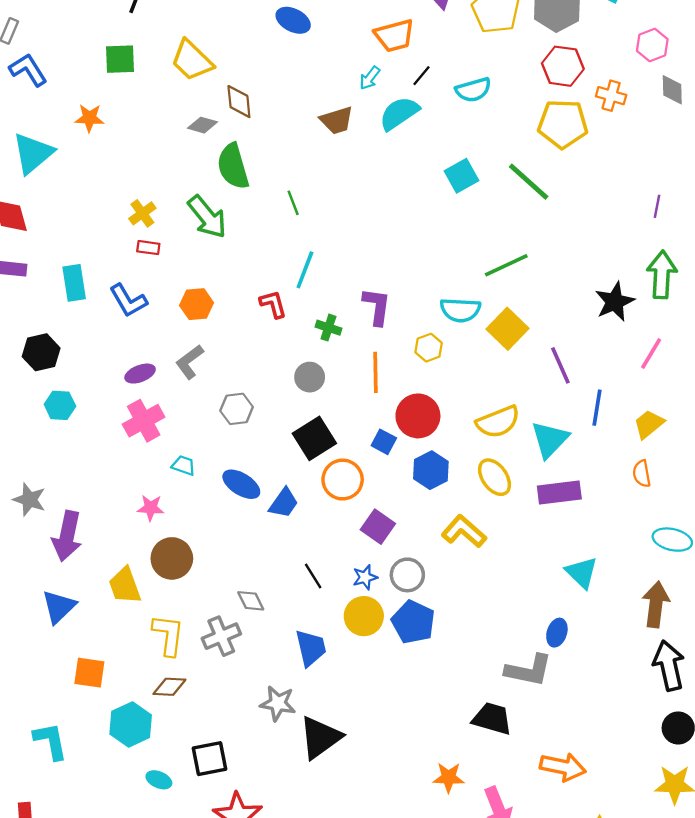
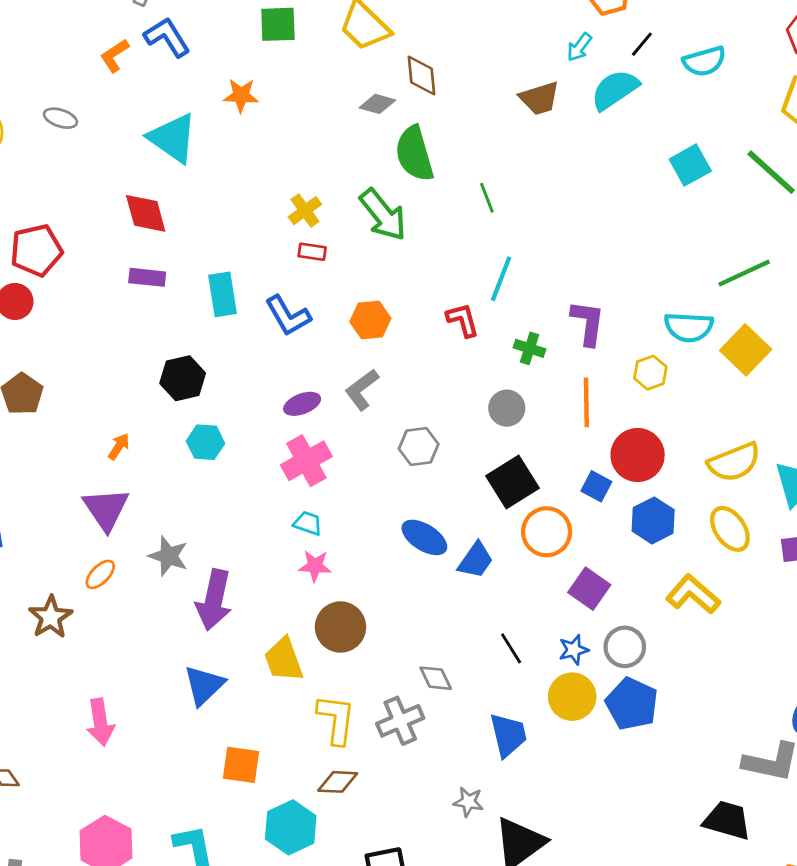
cyan triangle: (33, 153) -> (173, 138), turned -45
cyan trapezoid: (184, 465) -> (308, 523), moved
gray star: (278, 703) -> (468, 802), size x0.7

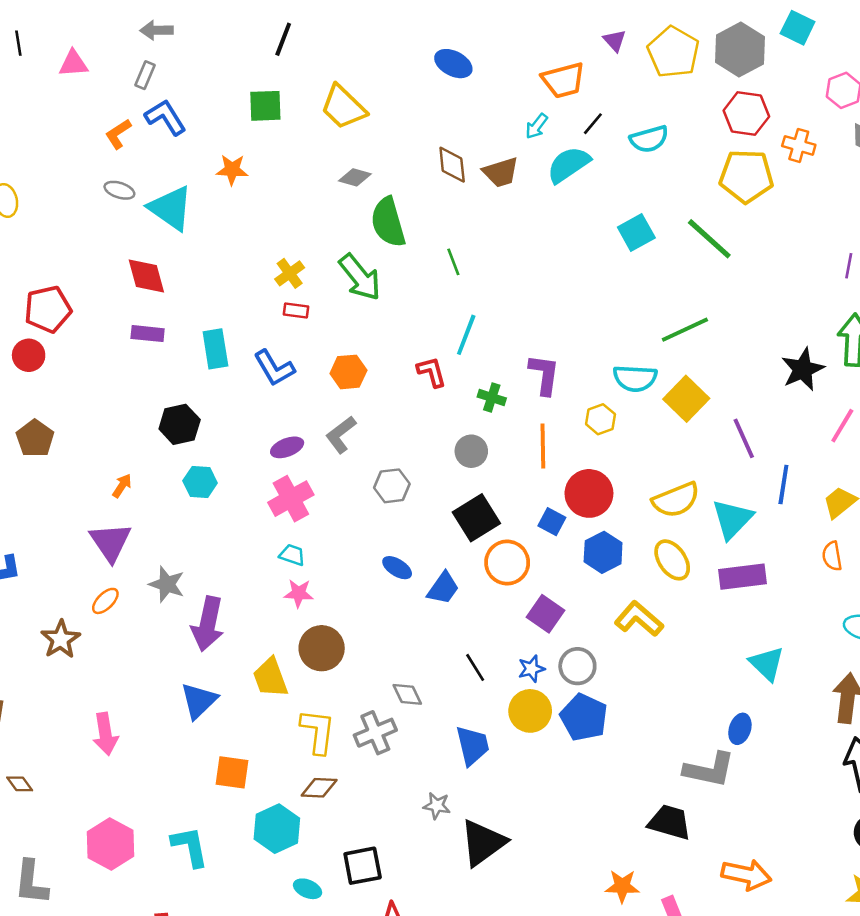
brown diamond: (421, 75) -> (452, 165), moved
gray ellipse: (60, 118) -> (119, 190), moved
blue ellipse: (424, 537) -> (397, 568), size x0.7

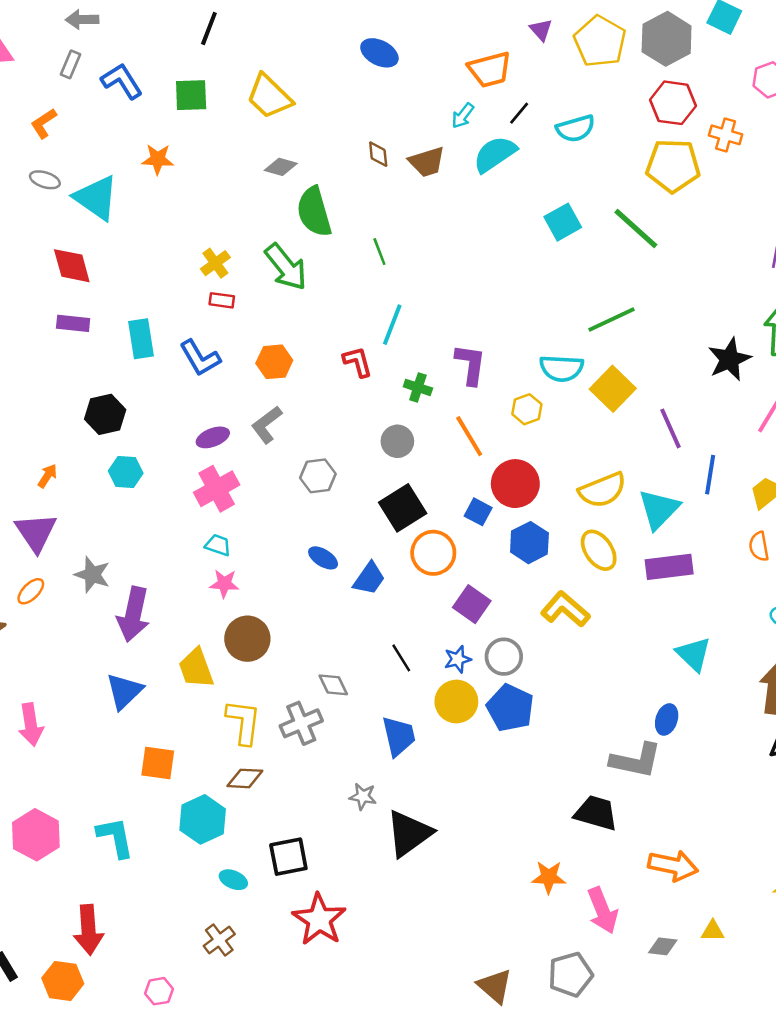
blue L-shape: (166, 117) -> (122, 81), moved
brown diamond: (452, 165) -> (378, 154), size x0.7
orange line: (543, 446) -> (469, 436), turned -30

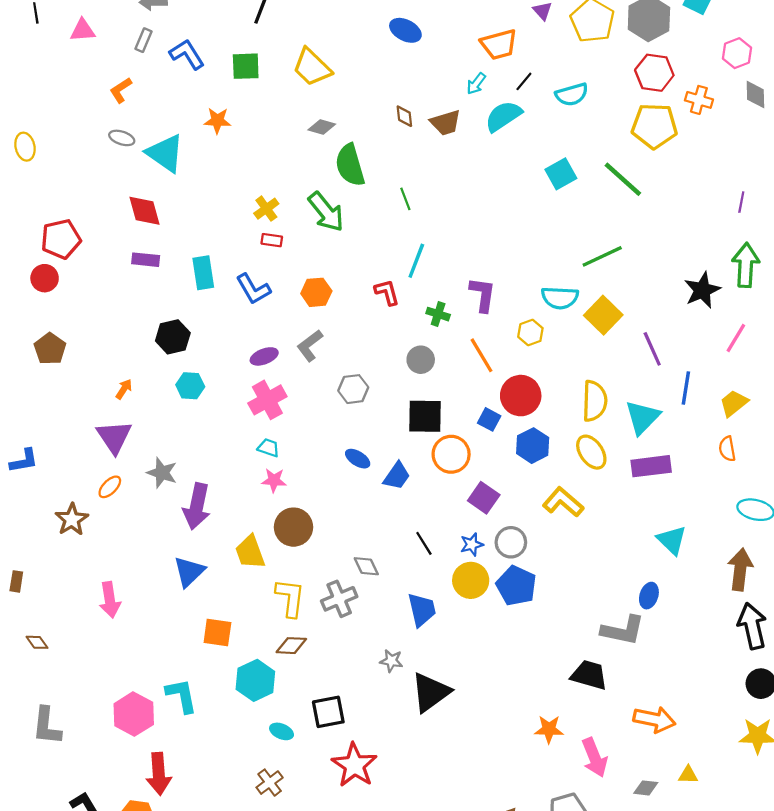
yellow semicircle: (603, 490) -> (595, 401), turned -66
black square: (403, 508) -> (425, 416), turned 33
pink hexagon: (36, 835) -> (134, 714), moved

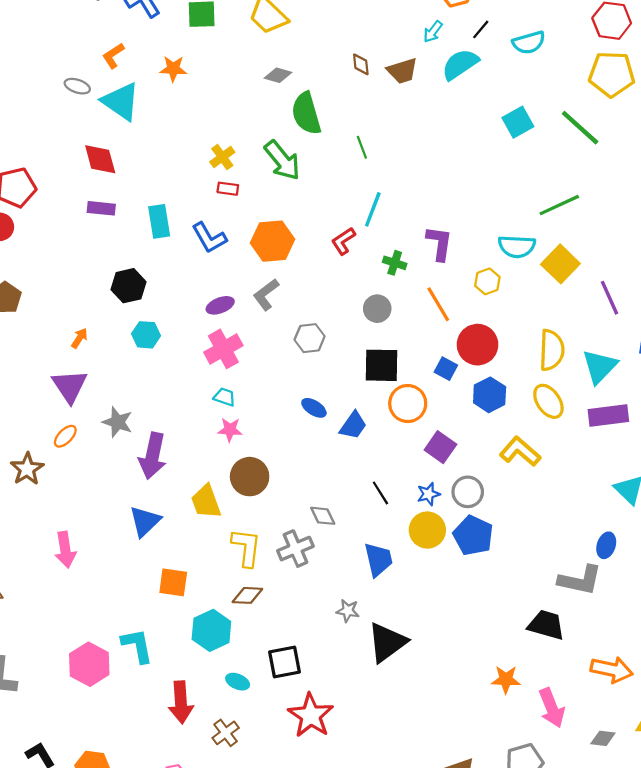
orange L-shape: (121, 90) -> (113, 56), moved
orange hexagon: (316, 292) -> (272, 241), size x1.4
red L-shape: (387, 292) -> (343, 241), turned -108
red arrow: (159, 774) -> (181, 702), moved

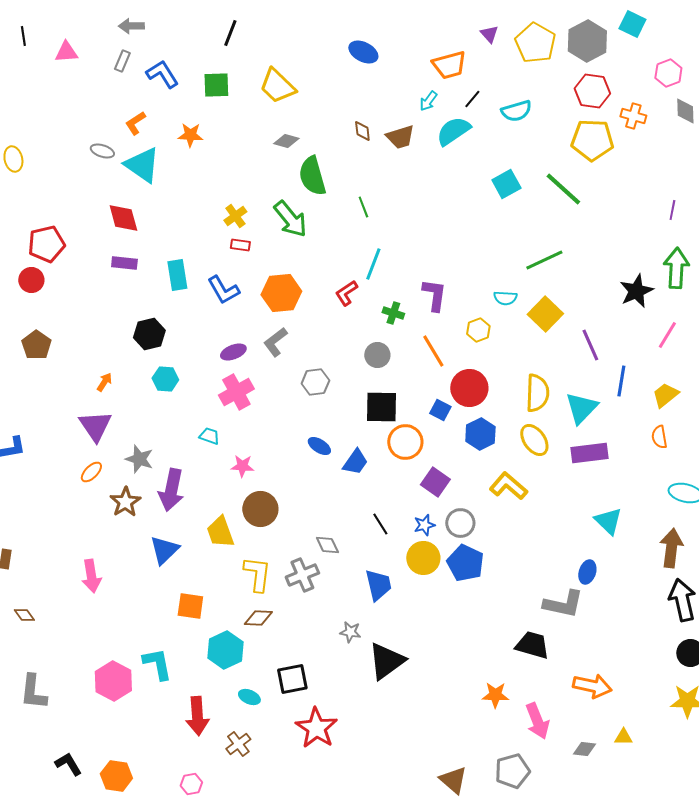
cyan semicircle: (517, 246) -> (505, 298), size x0.7
cyan trapezoid: (225, 397) -> (209, 436), moved
brown star: (27, 469) -> (125, 502), moved

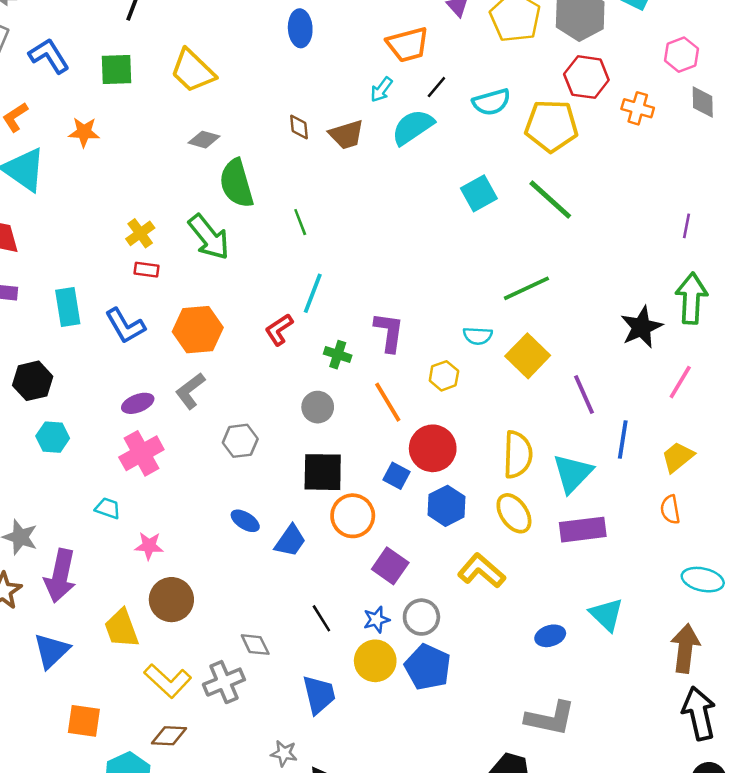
blue ellipse: (363, 52) -> (300, 28), turned 60
yellow pentagon: (592, 140) -> (551, 126), moved
blue ellipse: (587, 572) -> (550, 636), moved, turned 55
yellow L-shape: (257, 574) -> (168, 681), turned 126

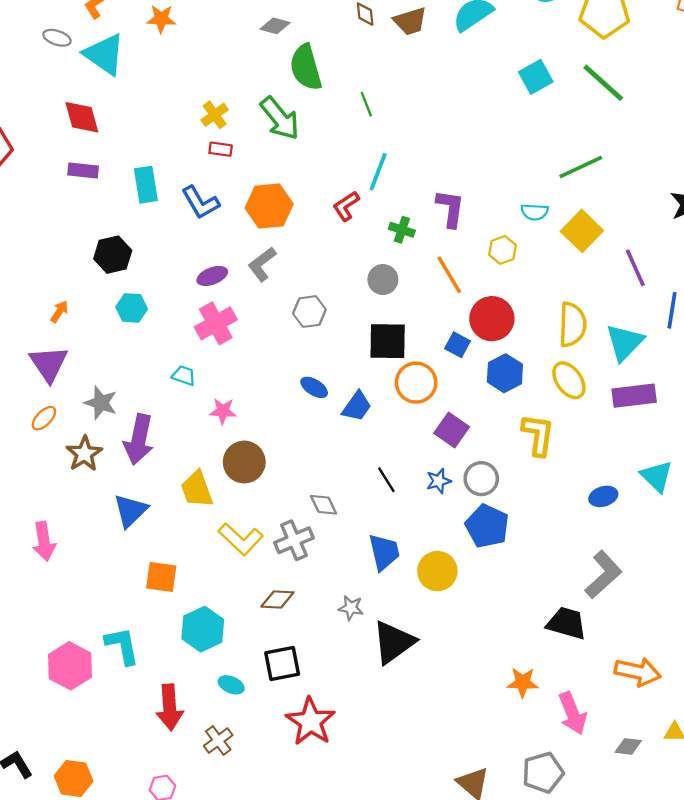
yellow L-shape: (481, 571) -> (538, 435), turned 57
yellow circle: (375, 661) -> (437, 571), moved
gray L-shape: (550, 718) -> (603, 575), turned -54
brown diamond: (169, 736) -> (277, 599), moved

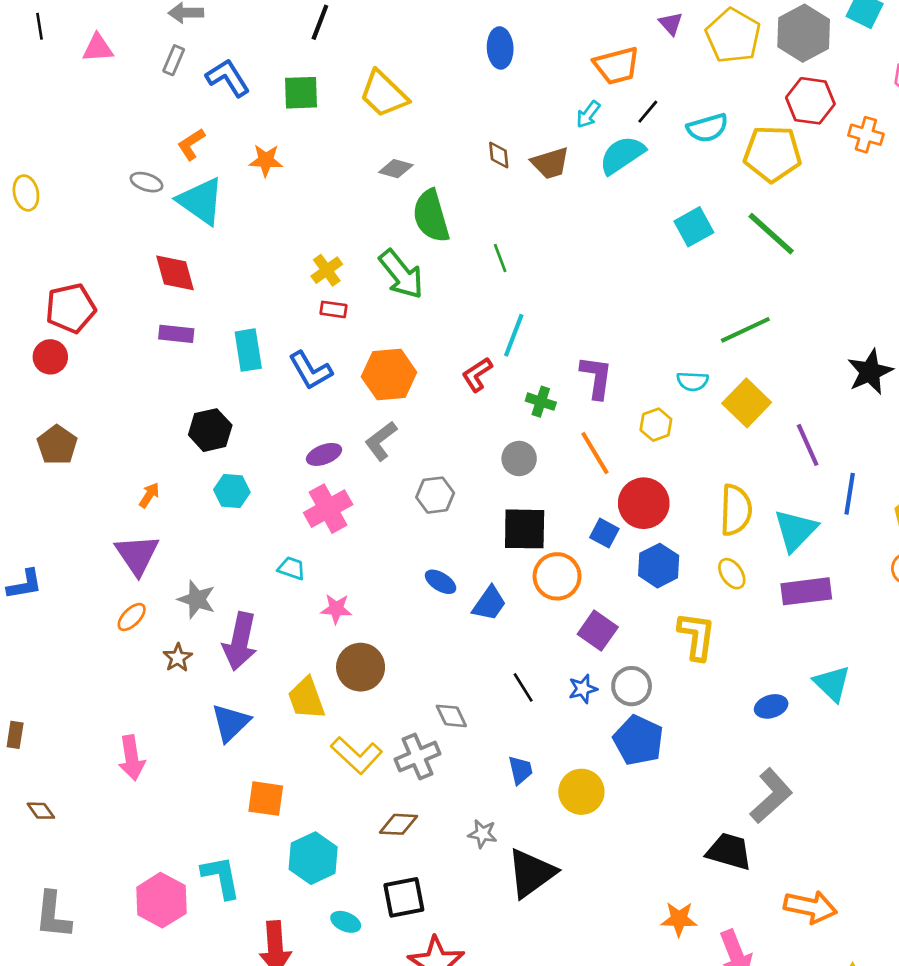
yellow ellipse: (569, 380) -> (732, 574), size x0.7
brown star: (84, 454) -> (178, 658), size x0.7
blue trapezoid: (384, 552) -> (520, 770), size x0.7

